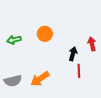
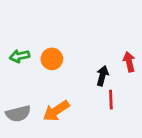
orange circle: (45, 34) -> (52, 59), moved

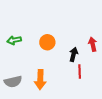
orange circle: (52, 59) -> (47, 42), moved
orange arrow: (56, 111) -> (40, 80), turned -54

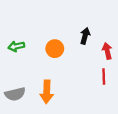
black arrow: (74, 54) -> (85, 36), moved
red line: (80, 71) -> (104, 77), moved

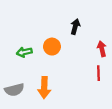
black arrow: (85, 36) -> (75, 27), moved
green arrow: (16, 46) -> (24, 52), moved

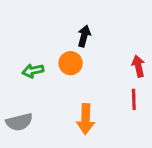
black arrow: (75, 27) -> (84, 36), moved
orange arrow: (44, 88) -> (86, 119), moved

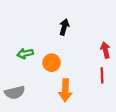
orange circle: (71, 63) -> (52, 63), moved

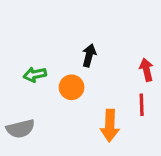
black arrow: (64, 27) -> (89, 55), moved
orange arrow: (65, 90) -> (110, 126), moved

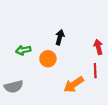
orange arrow: (110, 126) -> (74, 84), turned 54

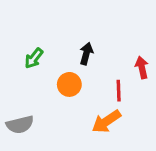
green arrow: (23, 50) -> (34, 58), moved, turned -40
red line: (95, 71) -> (119, 91), moved

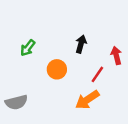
black arrow: (86, 54) -> (81, 44), moved
red line: (119, 91) -> (97, 74), turned 36

